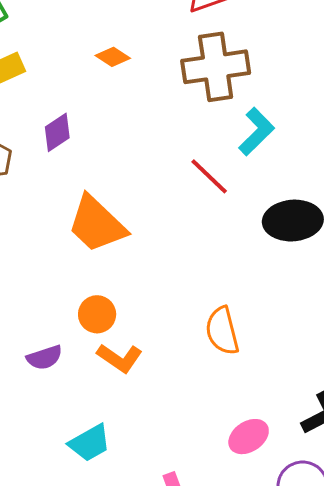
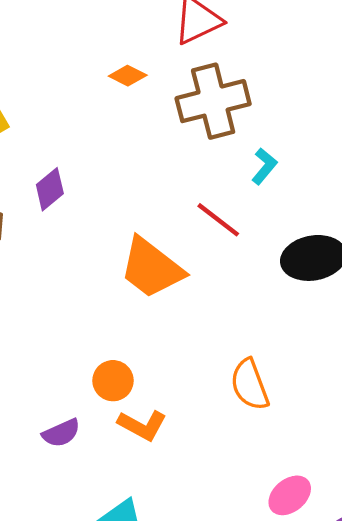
orange diamond: (113, 57) -> (128, 76), moved
cyan L-shape: (256, 132) -> (264, 166), size x0.7
orange trapezoid: (97, 224) -> (152, 268), moved

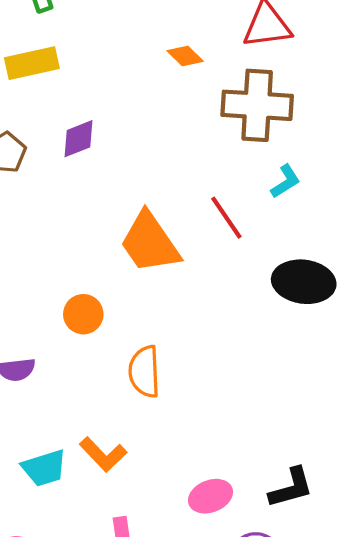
orange circle: (113, 381) -> (83, 314), moved
orange semicircle: (250, 385) -> (144, 372), moved
orange L-shape: (142, 425) -> (103, 454), moved

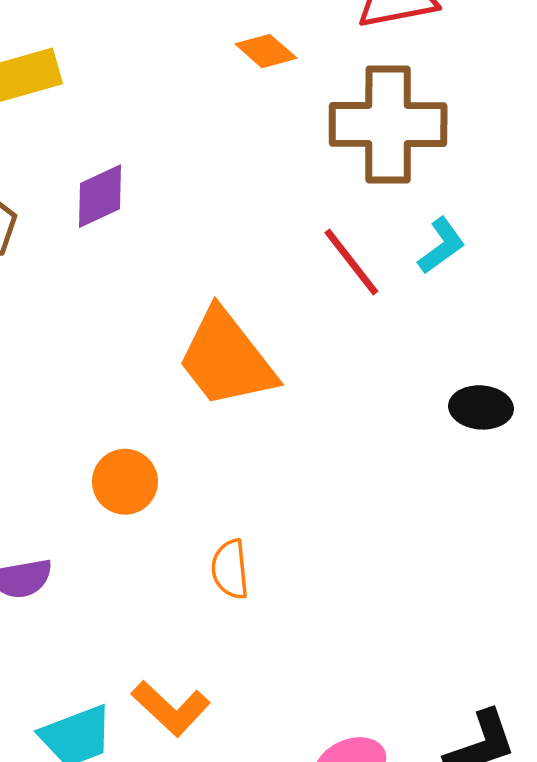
red line: (226, 218) -> (351, 262), moved
black ellipse: (304, 282) -> (481, 407), size x0.6
orange semicircle: (144, 372) -> (230, 569), size x0.7

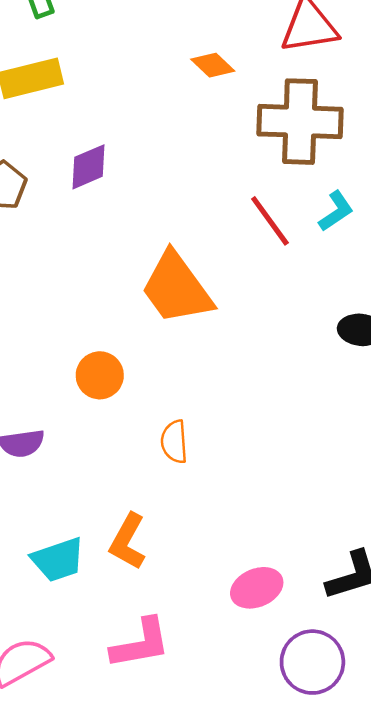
orange L-shape: (171, 708) -> (128, 541), turned 74

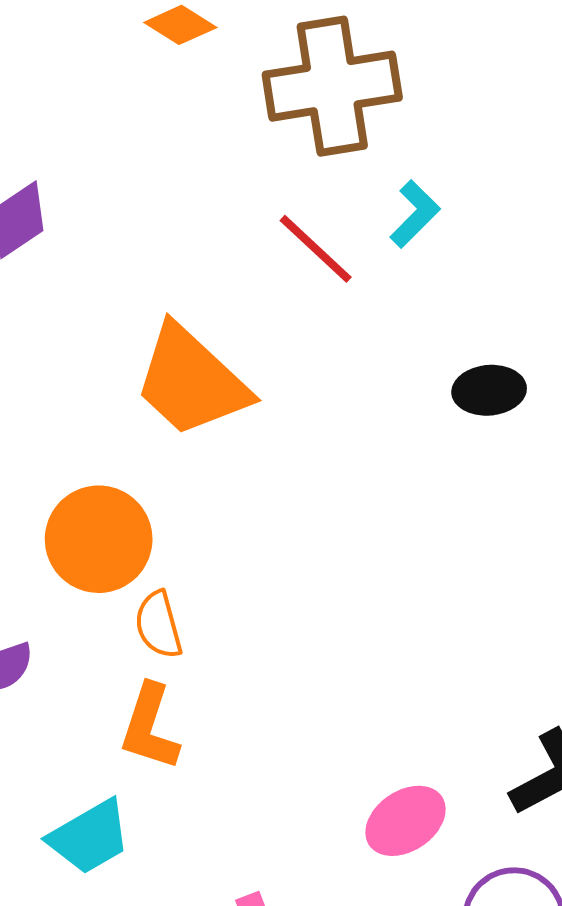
orange circle: (100, 375) -> (99, 539), size x1.4
orange semicircle: (174, 442) -> (158, 625), moved
orange L-shape: (128, 541) -> (150, 727), moved

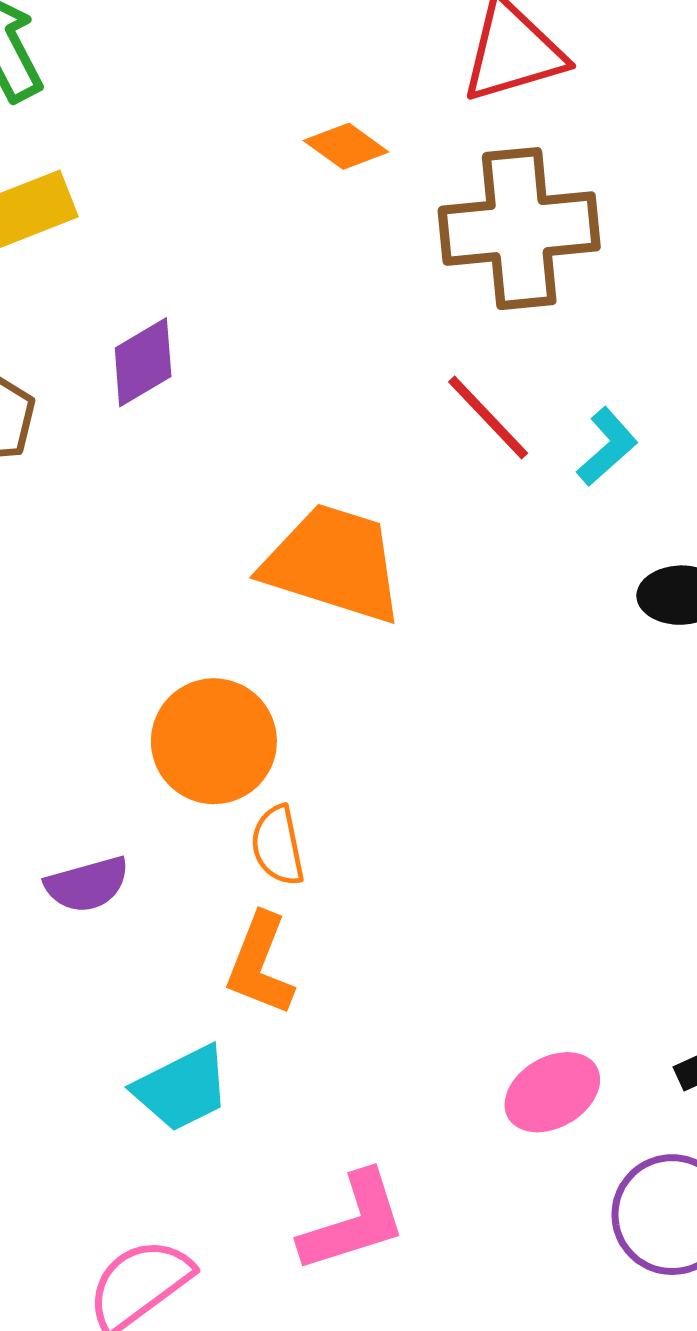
cyan L-shape: (415, 214) -> (607, 447), moved
orange trapezoid: (191, 381) -> (333, 563), turned 151

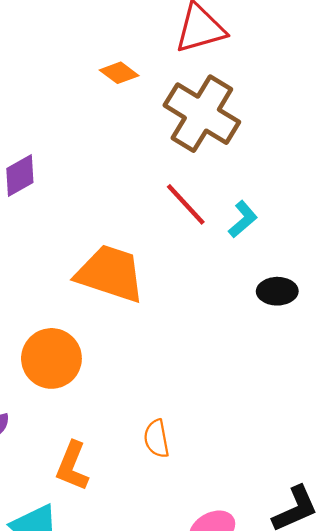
brown cross: (519, 229) -> (202, 114), turned 36
orange semicircle: (278, 845) -> (156, 439), moved

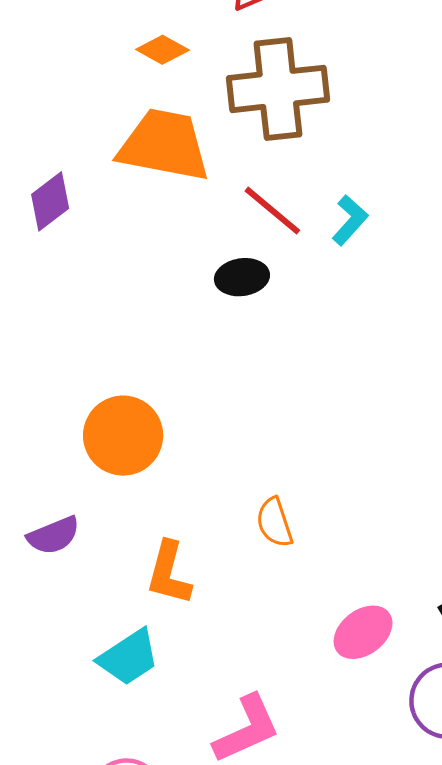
brown cross: (202, 114) -> (278, 89), turned -30
orange trapezoid: (110, 274) -> (164, 145), moved
black ellipse: (277, 291) -> (242, 277), moved

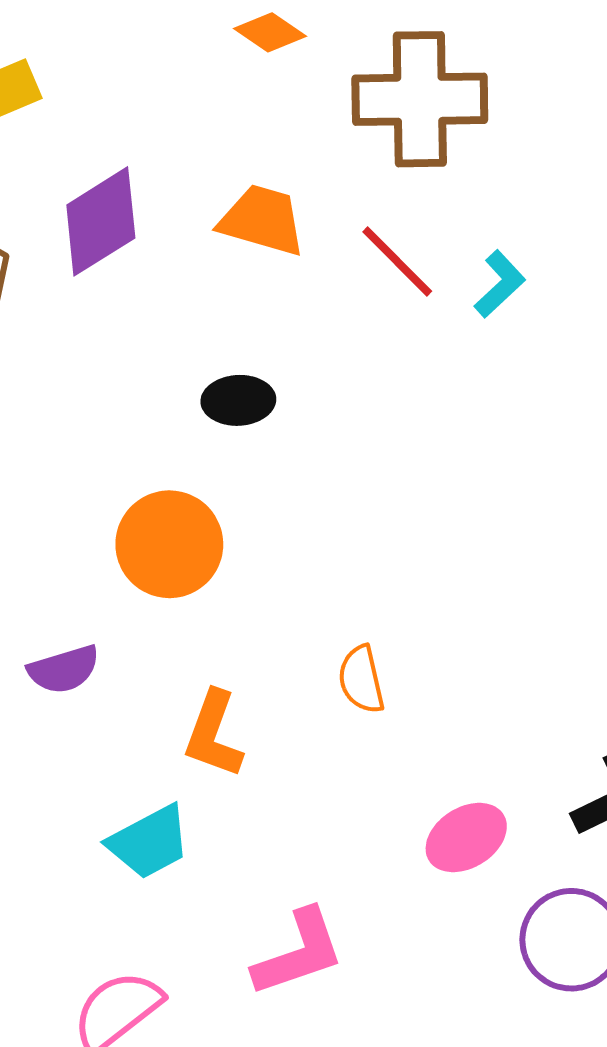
orange trapezoid: (164, 145) -> (262, 220), moved, size x0.7
purple diamond: (50, 201) -> (101, 221), size x1.4
black ellipse: (242, 277) -> (238, 400), moved

